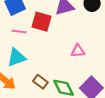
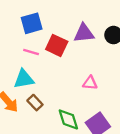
brown rectangle: (40, 82) -> (35, 103), moved

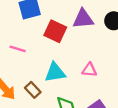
pink line: (31, 52) -> (18, 49), moved
cyan triangle: (24, 79) -> (55, 72), moved

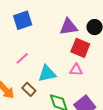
red square: (55, 31) -> (80, 48), moved
pink line: (18, 49) -> (22, 58), moved, turned -56

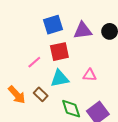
blue square: (23, 20) -> (53, 25), moved
red square: (80, 48) -> (59, 52), moved, turned -36

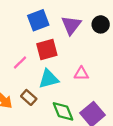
purple triangle: (83, 31) -> (71, 25), turned -42

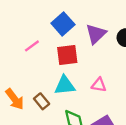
blue square: (38, 20) -> (63, 24), turned -30
pink line: (20, 63) -> (32, 46), moved

